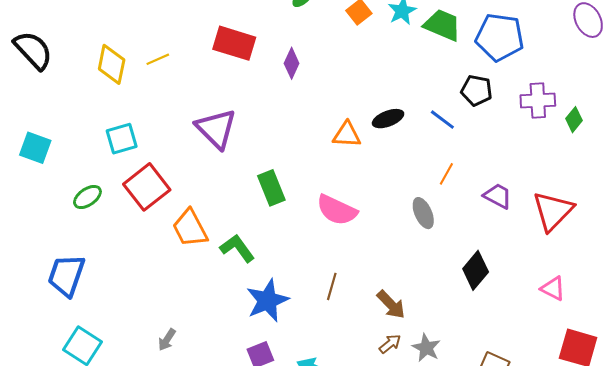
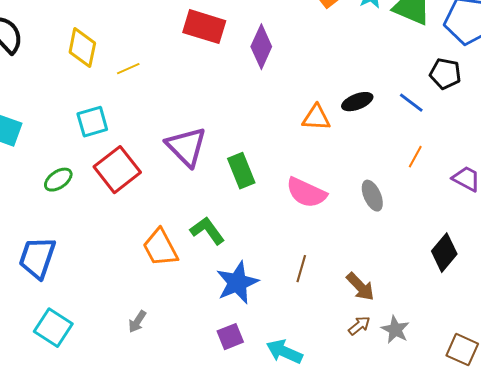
yellow line: (158, 59) -> (128, 69), moved
purple diamond: (292, 63) -> (261, 47), size x1.4
purple triangle: (216, 129) -> (186, 147), moved
gray ellipse: (423, 213) -> (372, 196), moved
orange trapezoid: (190, 228) -> (160, 248), moved

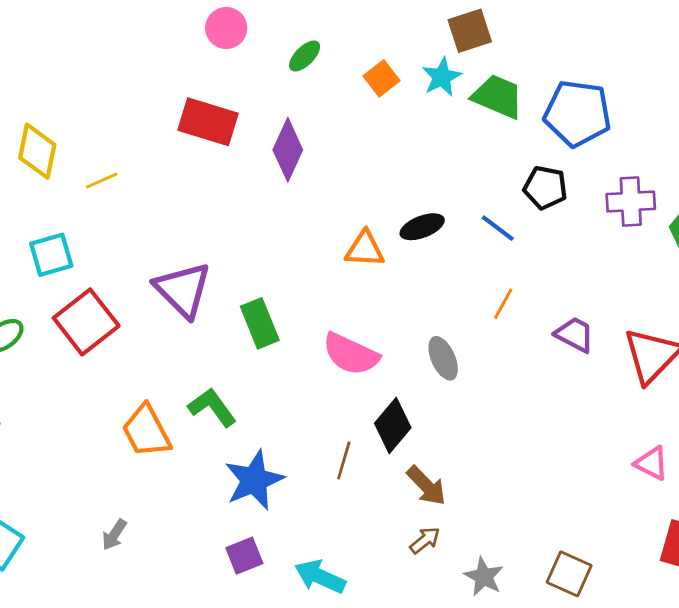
black diamond: (444, 253) -> (393, 425), moved
gray star: (395, 330) -> (484, 577), moved

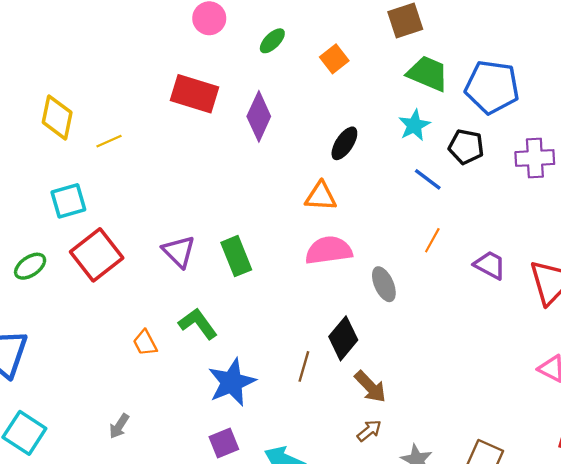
cyan star: (442, 77) -> (414, 125), moved
black ellipse: (422, 227) -> (344, 143), moved, turned -36
purple triangle: (183, 290) -> (179, 252), moved, size x0.7
pink semicircle: (351, 354) -> (329, 250), moved, turned 147
orange trapezoid: (146, 431) -> (145, 343), size x0.6

